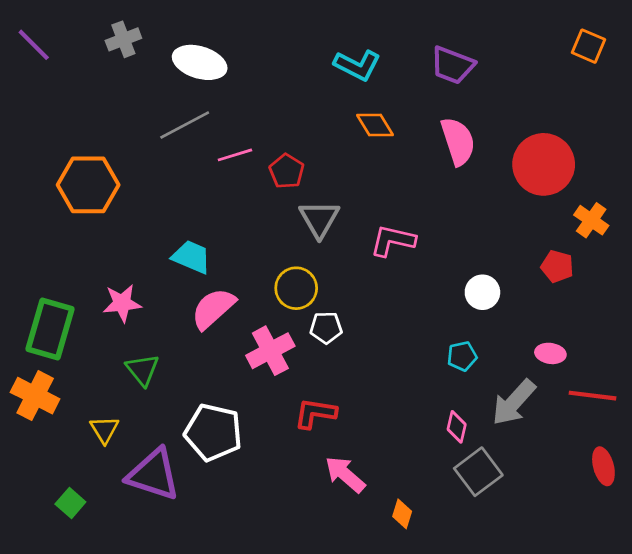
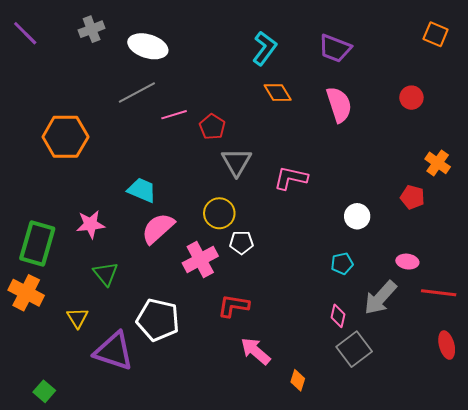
cyan L-shape: (357, 65) -> (265, 48), turned -80
red circle: (544, 164) -> (411, 98), moved, size x0.5
green square: (70, 503) -> (44, 391), moved

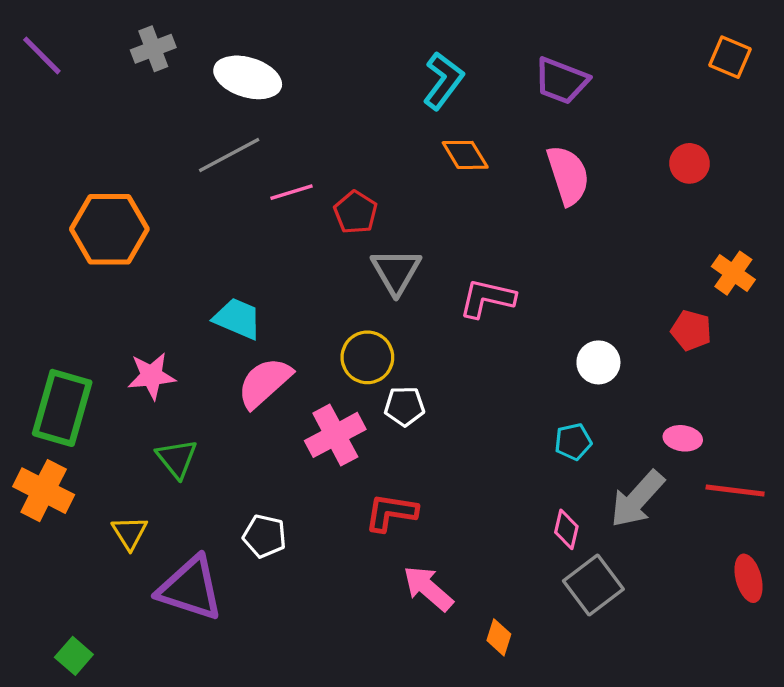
white pentagon: (158, 320) -> (265, 536), size x0.6

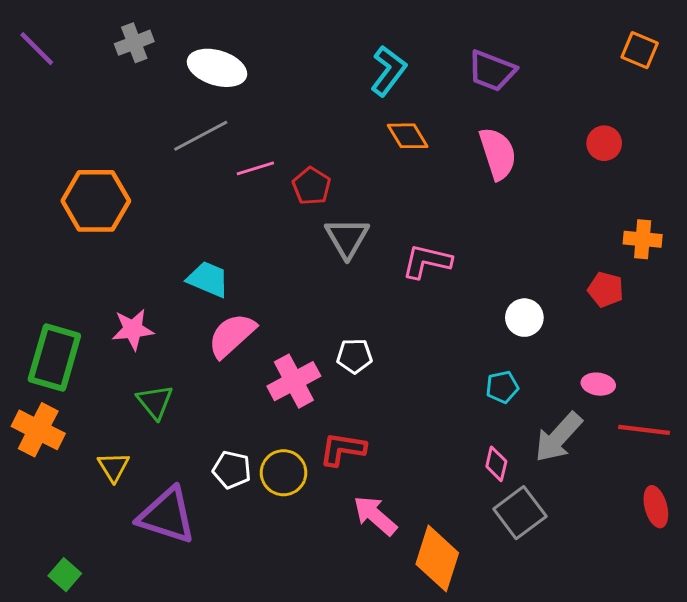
orange cross: (733, 273) -> (643, 239), turned -30
yellow circle: (367, 357) -> (284, 473), moved
orange diamond: (499, 637) -> (437, 558), size x2.0

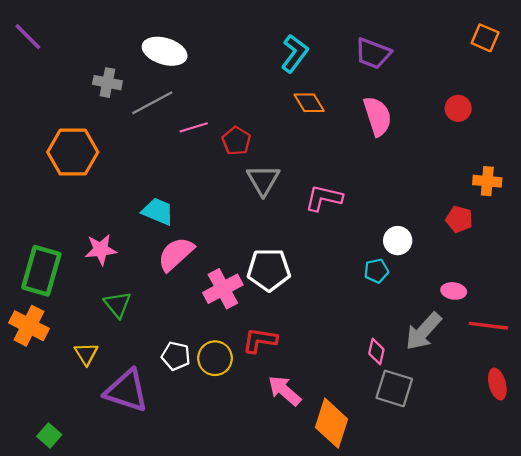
gray cross: (134, 43) -> (107, 83), moved, turned 32
white pentagon: (354, 356) -> (269, 270), size x1.6
cyan pentagon: (502, 387) -> (376, 271), moved
gray square: (520, 513) -> (394, 388), turned -36

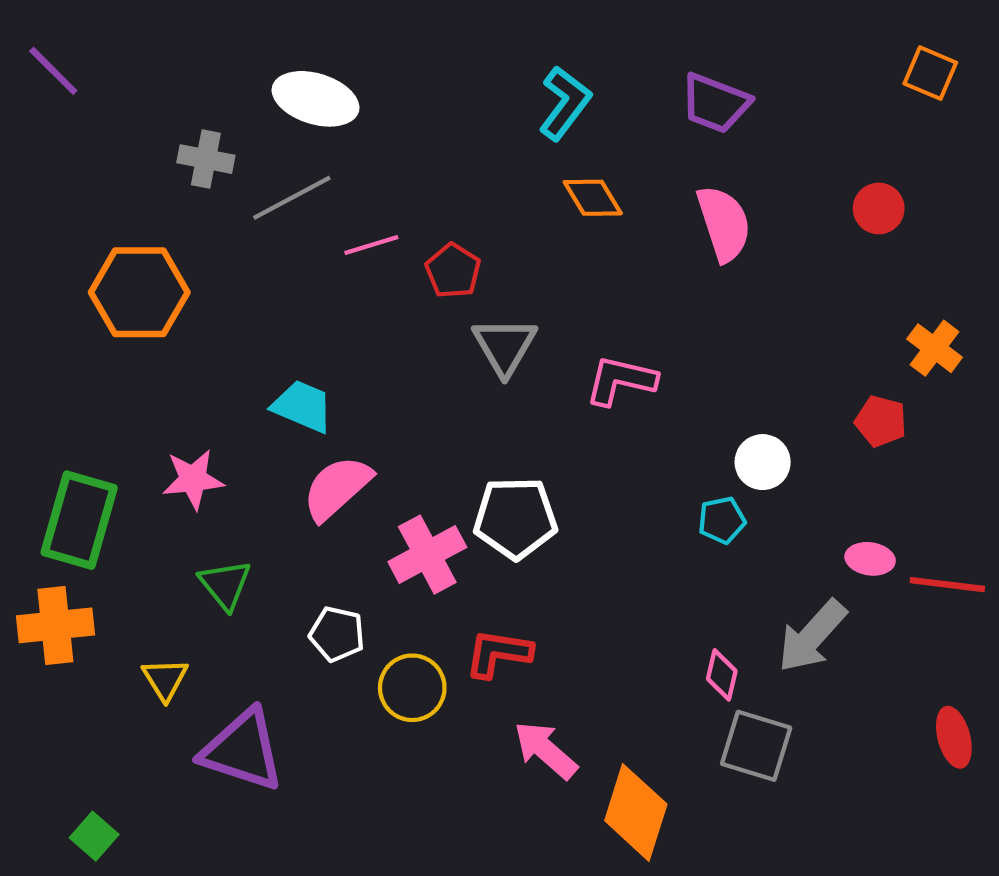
orange cross: (487, 181) -> (935, 348), turned 32
orange cross: (29, 326) -> (55, 625), turned -33
red line: (488, 326) -> (947, 585), moved
white pentagon: (176, 356) -> (337, 634), moved

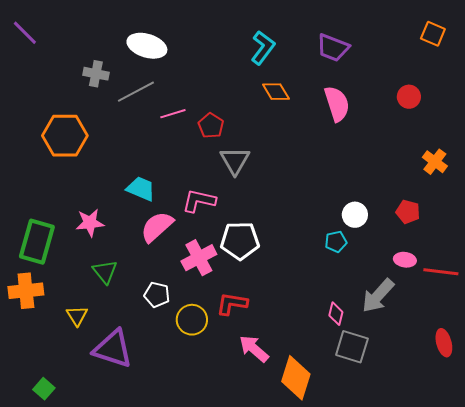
pink L-shape: (621, 380) -> (199, 201), moved
red pentagon: (881, 421) -> (408, 212), moved

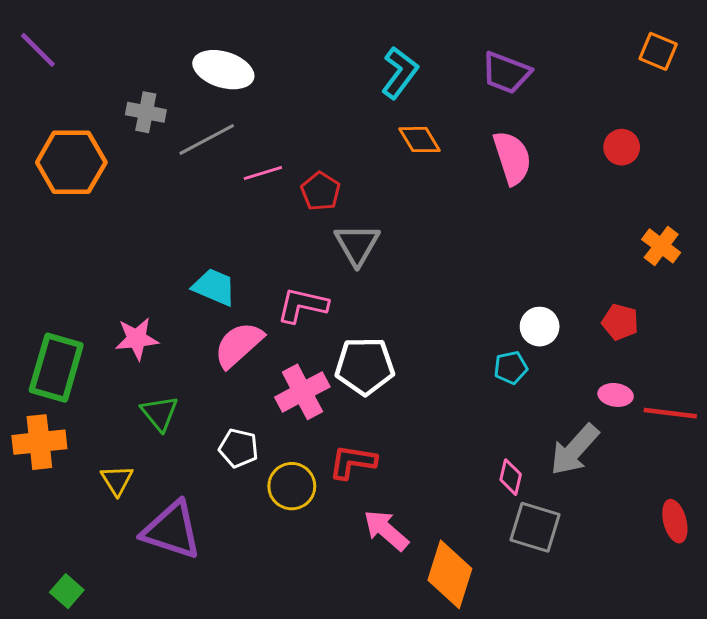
orange hexagon: (65, 136) -> (71, 162), moved

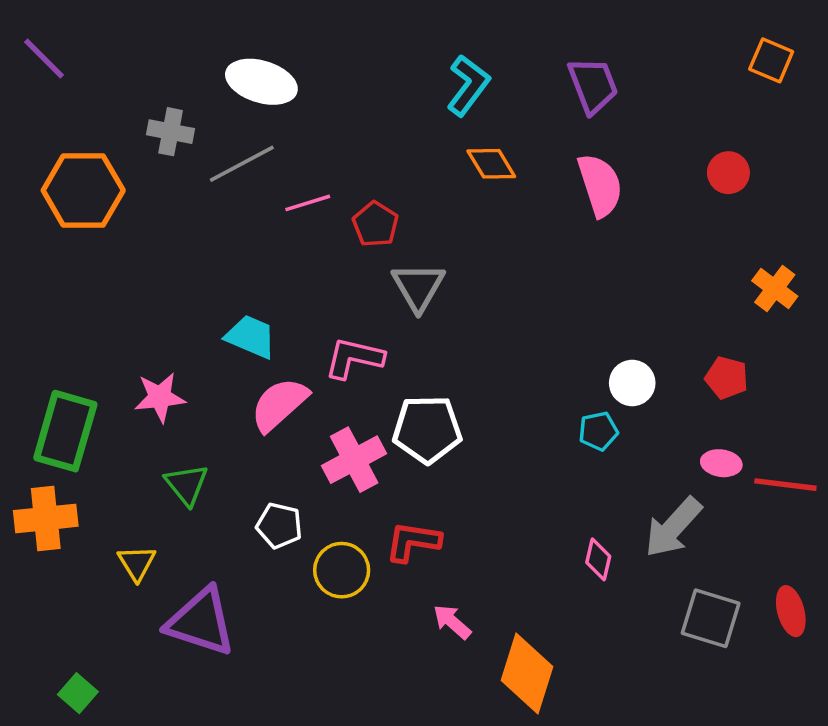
purple trapezoid: (506, 73) -> (593, 85), turned -132
gray square: (535, 527) -> (711, 618), moved
pink arrow: (386, 530) -> (452, 622), size x0.7

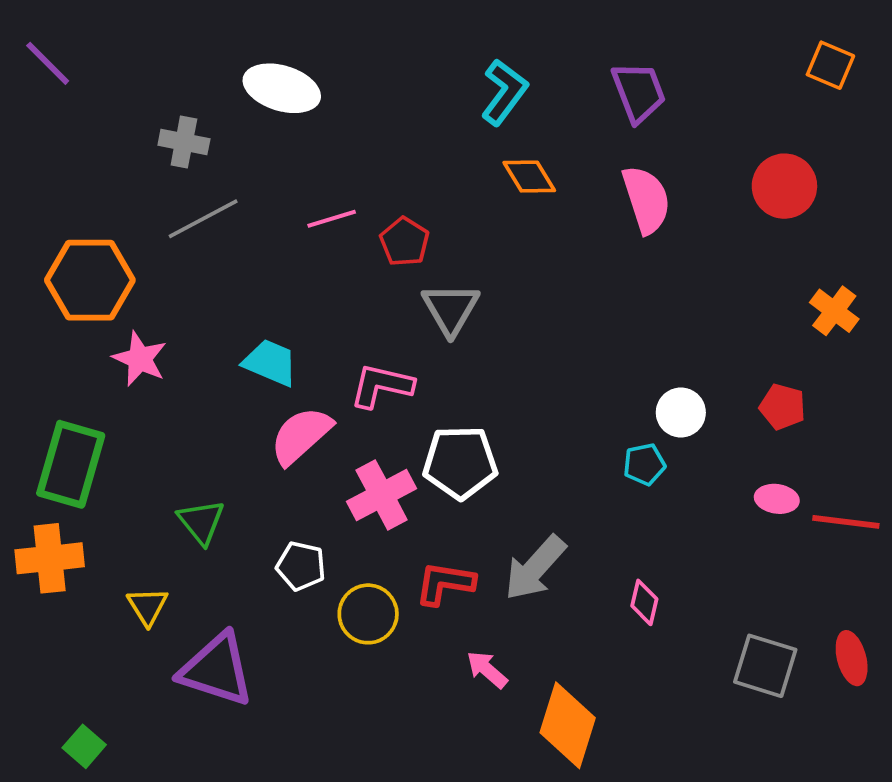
gray line: (242, 164) -> (203, 219), moved
red circle: (728, 173) -> (784, 186), size x1.4
orange hexagon: (83, 190) -> (90, 280), moved
pink star: (160, 397) -> (140, 359), moved, turned 30
gray arrow: (673, 527) -> (535, 568), moved

